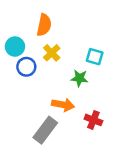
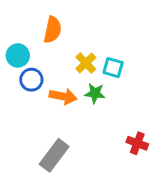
yellow cross: (52, 53) -> (86, 63), moved
orange arrow: (63, 105) -> (63, 96), moved
red cross: (93, 120) -> (137, 143), moved

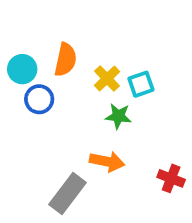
orange semicircle: (53, 30) -> (66, 60), moved
cyan square: (113, 68) -> (141, 84), turned -35
orange arrow: (63, 96) -> (107, 161), moved

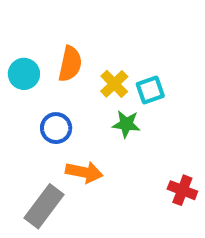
blue circle: (39, 99) -> (56, 128), moved
orange arrow: (107, 161) -> (84, 172), moved
gray rectangle: (67, 193) -> (44, 206), moved

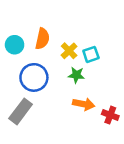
blue circle: (56, 128) -> (34, 77), size x1.5
orange arrow: (84, 172) -> (84, 104), moved
gray rectangle: (44, 206) -> (21, 111), moved

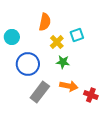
orange semicircle: (42, 39) -> (45, 22), moved
cyan square: (91, 54) -> (77, 35), moved
gray rectangle: (21, 111) -> (40, 92), moved

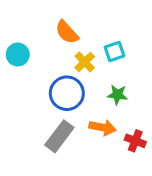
orange semicircle: (45, 22) -> (67, 32), turned 126
green star: (63, 62) -> (117, 95), moved
blue circle: (28, 64) -> (67, 93), moved

